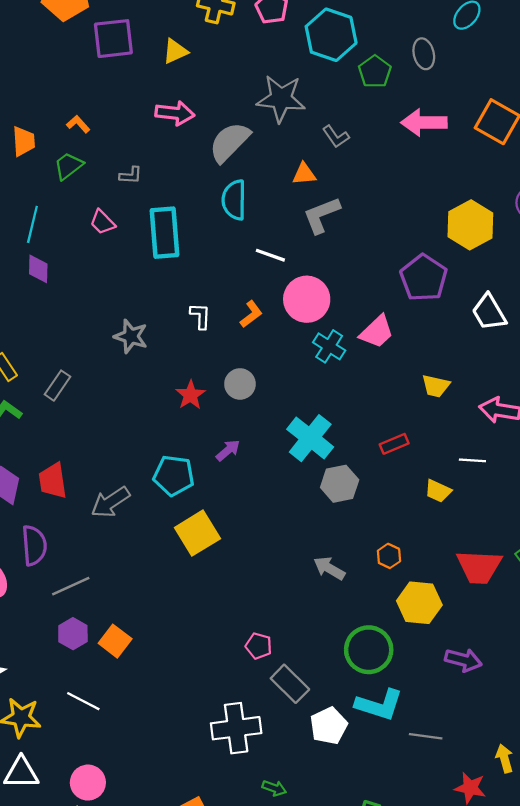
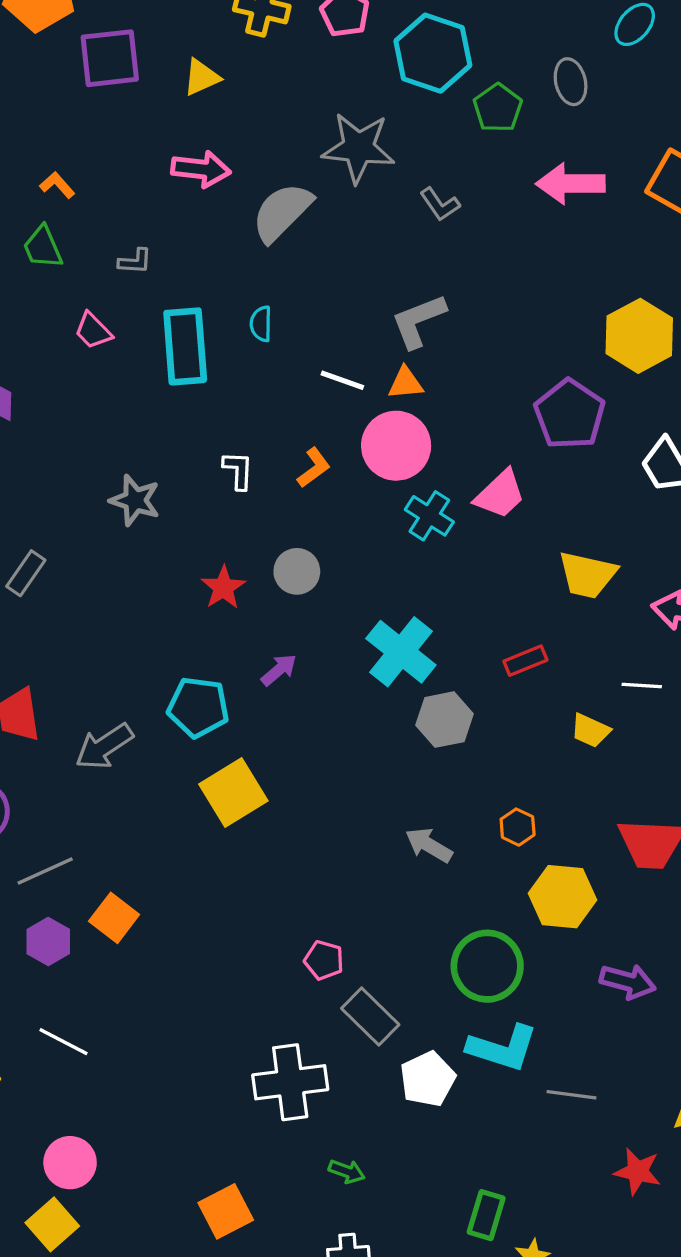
green trapezoid: (68, 166) -> (43, 247), turned -76
orange triangle: (304, 174) -> (406, 383), moved
cyan semicircle: (234, 200) -> (261, 324), moved, size x0.6
yellow trapezoid: (436, 386) -> (587, 575), size x1.4
orange square: (115, 641) -> (114, 918), moved

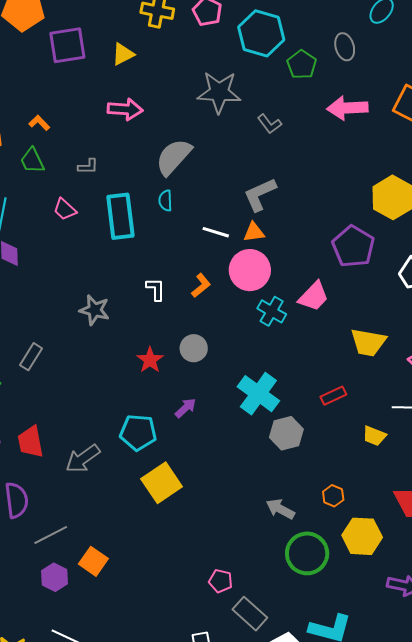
gray semicircle: (282, 212) -> (174, 157), moved
green circle: (487, 966) -> (307, 553), moved

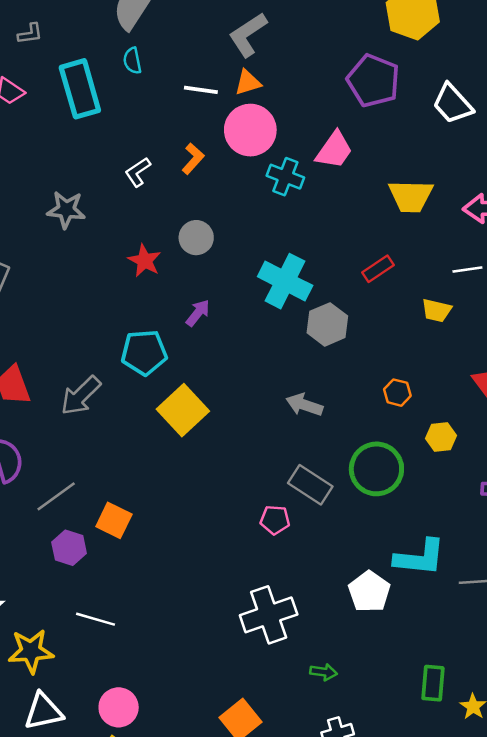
white L-shape: (156, 289) -> (138, 172), turned -115
gray arrow: (280, 509) -> (304, 405), moved
yellow hexagon: (362, 536) -> (441, 437), size x0.6
gray rectangle: (250, 614) -> (310, 485), moved

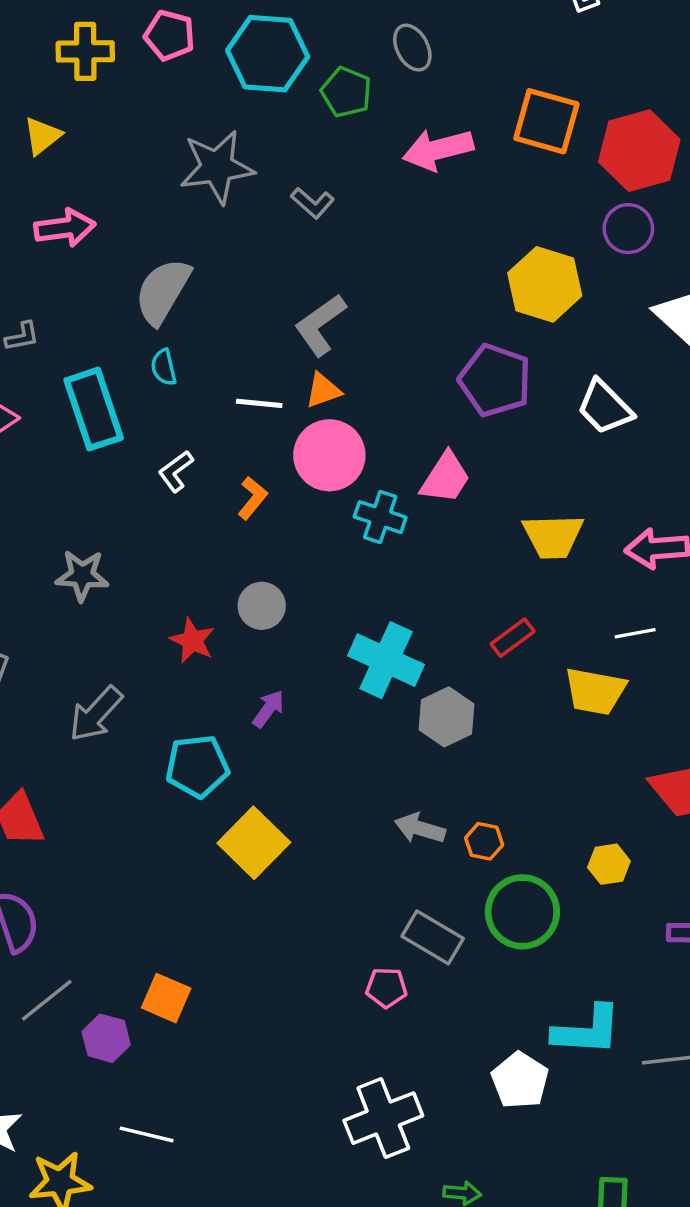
white L-shape: (138, 172) -> (176, 471), moved
yellow trapezoid: (437, 310) -> (595, 691), size x1.5
orange hexagon: (397, 393) -> (484, 841), moved
gray arrow: (81, 396) -> (96, 714), moved
gray line: (56, 496) -> (47, 1000), moved

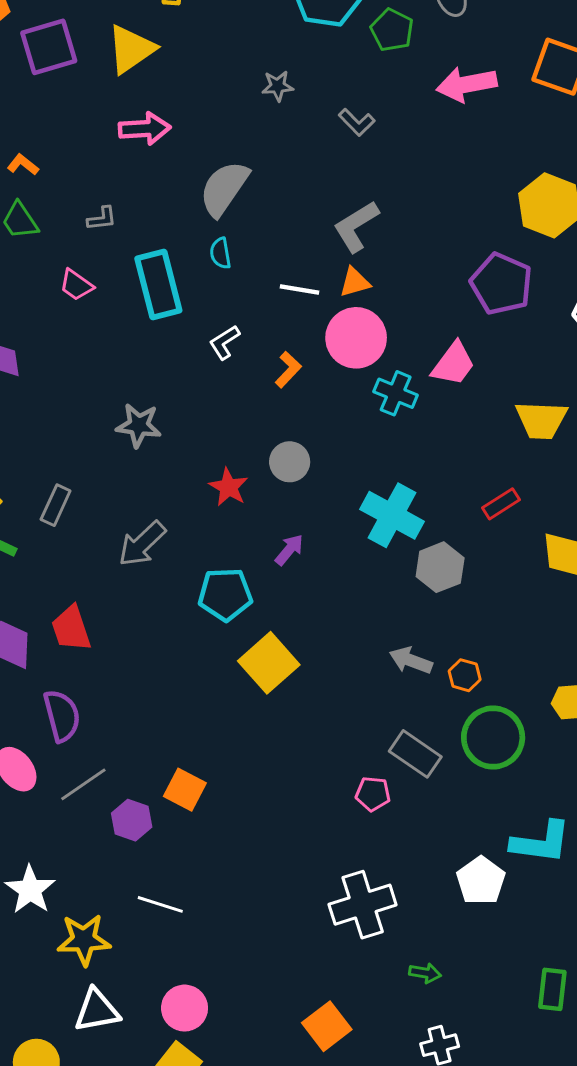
yellow triangle: (42, 136) -> (131, 49), size x1.5
gray star: (217, 167) -> (278, 86), size x0.5

